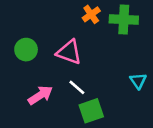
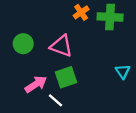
white line: (77, 87) -> (56, 100), moved
green square: (91, 111) -> (66, 77), moved

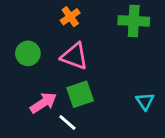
orange cross: (81, 12) -> (70, 17), moved
cyan triangle: (123, 71) -> (145, 101), moved

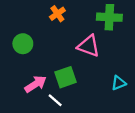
pink triangle: (74, 56) -> (89, 46), moved
cyan triangle: (145, 101) -> (119, 83), turned 42

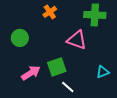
white line: (55, 100) -> (68, 87), moved

